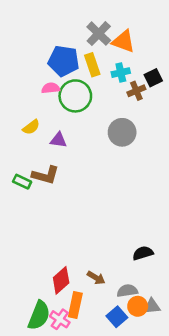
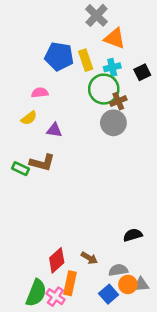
gray cross: (99, 34) -> (97, 15), moved
pink semicircle: (51, 88) -> (40, 93), moved
brown cross: (136, 91) -> (118, 101), moved
green circle: (75, 96) -> (104, 89), moved

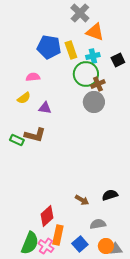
brown arrow: (89, 258) -> (82, 200), moved
orange circle: (128, 284) -> (106, 246), moved
gray triangle: (141, 284) -> (116, 249), moved
blue square: (109, 294) -> (80, 244), moved

